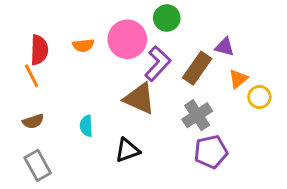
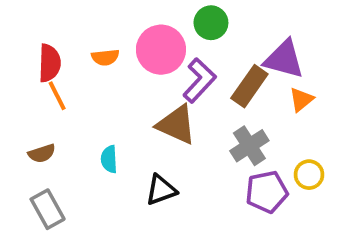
purple triangle: (225, 47) -> (284, 59), size x1.6
orange line: (32, 76) -> (57, 96), moved
yellow circle: (259, 97) -> (309, 175), moved

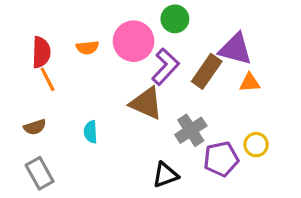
orange triangle: (301, 100) -> (250, 83), turned 35
gray cross: (249, 146) -> (191, 130), moved
black triangle: (161, 190) -> (165, 175), moved

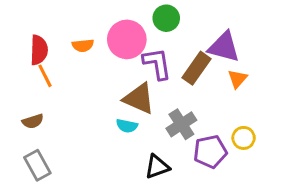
purple L-shape: (165, 67) -> (157, 64), turned -52
orange triangle: (250, 83) -> (237, 79), turned -45
cyan semicircle: (91, 132) -> (127, 126), moved, turned -75

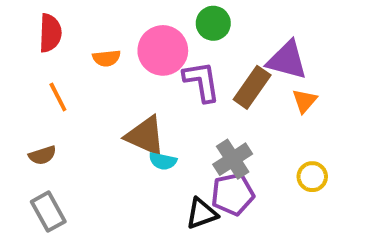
red semicircle: (39, 50) -> (50, 33), moved
brown triangle: (139, 99) -> (145, 136), moved
purple pentagon: (210, 152) -> (233, 194), moved

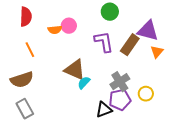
pink circle: (163, 50) -> (69, 26), moved, size x0.6
brown semicircle: (42, 155) -> (22, 80), size x1.6
cyan semicircle: (163, 161) -> (84, 83), turned 120
yellow circle: (312, 177) -> (146, 94), moved

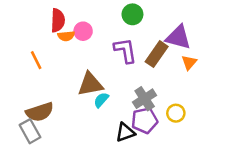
red semicircle: (26, 17) -> (58, 20), moved
brown triangle: (75, 70) -> (90, 84), turned -35
brown semicircle: (22, 80) -> (40, 112), moved

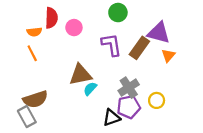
orange semicircle: (66, 36) -> (34, 32), moved

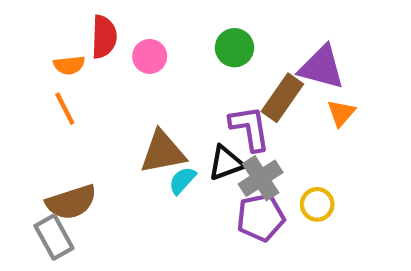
green circle: (118, 13) -> (235, 48), moved
purple L-shape: (112, 45) -> (250, 128), moved
black triangle: (112, 118) -> (226, 163), moved

